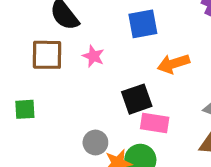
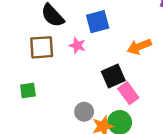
blue square: (143, 24) -> (98, 22), moved
pink rectangle: (155, 123) -> (128, 93), turned 50

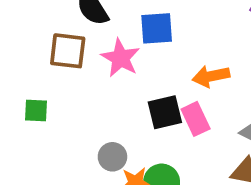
pink star: (77, 46) -> (120, 58), size x1.5
pink rectangle: (128, 93) -> (196, 119), moved

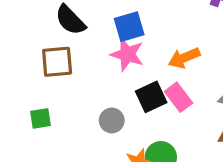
pink star: (120, 58) -> (127, 54), moved
gray circle: (112, 157) -> (112, 120), moved

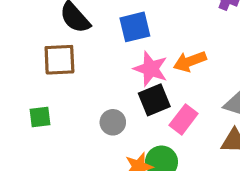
pink star: (127, 54) -> (151, 69), moved
pink rectangle: (179, 97) -> (184, 119), moved, turned 72

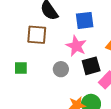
pink star: (151, 69) -> (76, 46), moved
gray circle: (113, 122) -> (61, 69), moved

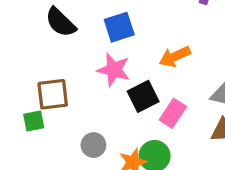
brown square: (37, 35) -> (53, 94), moved
gray circle: (61, 69) -> (93, 145), moved

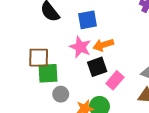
orange arrow: (175, 57) -> (103, 45), moved
green square: (34, 121) -> (48, 73), moved, size x1.5

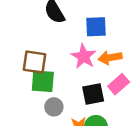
black square: (97, 67) -> (93, 94), moved
pink rectangle: (115, 80) -> (119, 84), moved

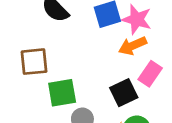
pink star: (84, 56) -> (137, 19), moved
brown square: (35, 62) -> (34, 62), moved

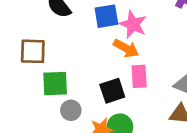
orange arrow: (133, 46) -> (126, 48), turned -135
pink rectangle: (150, 74) -> (139, 76), turned -45

